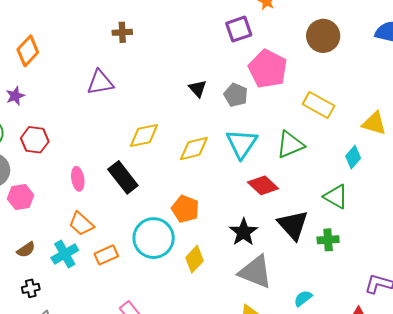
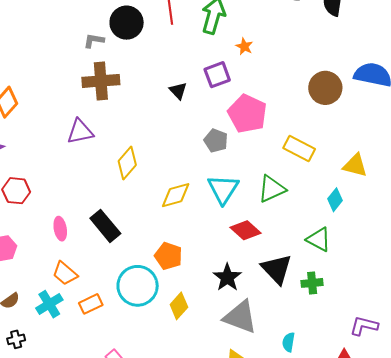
brown cross: (122, 32) -> (101, 81), size x1.8
brown circle: (323, 36) -> (325, 88), moved
black triangle: (198, 89) -> (178, 91), moved
yellow diamond: (144, 135) -> (127, 163), moved, turned -36
cyan semicircle: (303, 298) -> (289, 342), turned -42

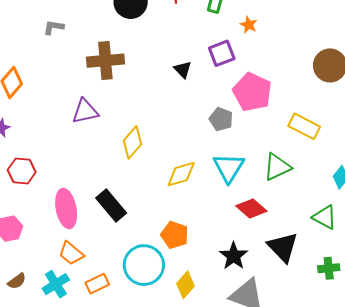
gray L-shape: (94, 41) -> (54, 27), moved
pink ellipse: (60, 229) -> (66, 209), size x1.6
green cross: (312, 283) -> (329, 268), moved

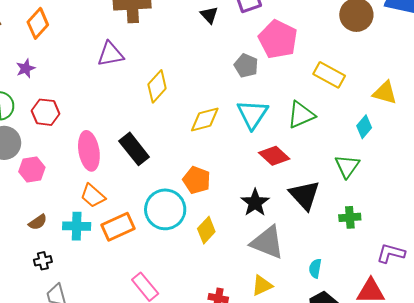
green triangle: (325, 217) -> (347, 166), turned 36
cyan cross: (56, 284) -> (77, 226), turned 32
orange rectangle: (97, 284) -> (118, 227), size x1.4

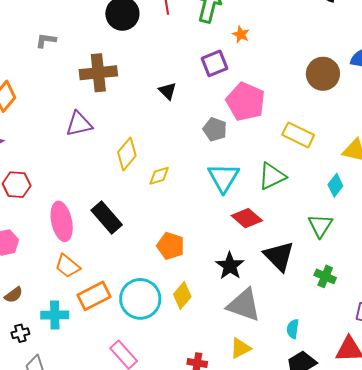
black triangle: (209, 15) -> (168, 91), moved
yellow diamond: (205, 119) -> (159, 176), moved, size x0.7
cyan circle: (165, 209) -> (140, 299), moved
green cross: (350, 217) -> (325, 276), turned 30
cyan cross: (77, 226) -> (55, 315), moved

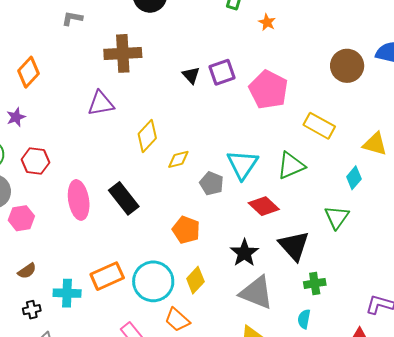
purple square: (214, 63) -> (222, 72), moved
gray pentagon: (215, 129) -> (212, 183), moved
orange trapezoid: (67, 266) -> (177, 320), moved
green cross: (325, 276) -> (315, 283), moved, turned -35

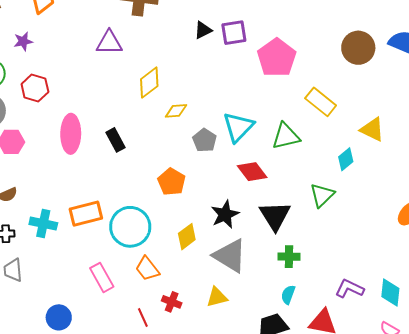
black triangle: (191, 75) -> (203, 30), turned 36
black rectangle: (124, 198) -> (115, 140), size x0.7
yellow diamond: (195, 280) -> (187, 237), moved
cyan semicircle: (304, 319) -> (288, 295), moved

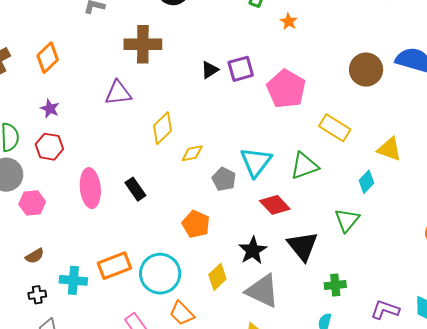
purple star: (23, 41) -> (50, 109), moved, turned -30
green cross: (289, 257) -> (335, 285), moved

